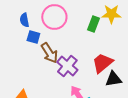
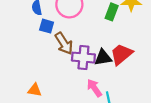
purple cross: (67, 66) -> (83, 58), turned -35
black triangle: (113, 79) -> (103, 58), moved

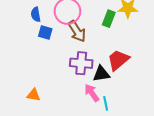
brown arrow: (64, 43) -> (77, 31), moved
black triangle: (103, 58) -> (101, 74), moved

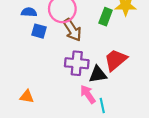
blue semicircle: (36, 14) -> (29, 12), turned 104

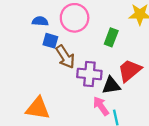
green rectangle: (106, 17) -> (111, 37), moved
brown arrow: (72, 30) -> (65, 57), moved
orange triangle: (27, 97) -> (38, 108), size x1.6

